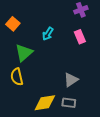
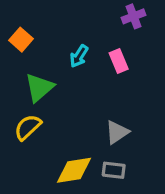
pink rectangle: (80, 37) -> (119, 61), moved
yellow semicircle: (17, 77) -> (28, 127), turned 60

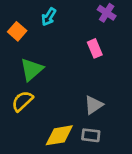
purple cross: (134, 16) -> (107, 13), turned -36
cyan arrow: (79, 56) -> (49, 17), moved

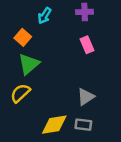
purple cross: (107, 13) -> (85, 12), moved, turned -35
orange square: (17, 31) -> (23, 37), moved

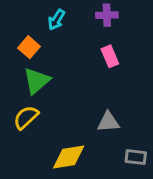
gray triangle: (86, 97) -> (108, 122), turned 30
gray rectangle: (83, 125) -> (136, 157), moved

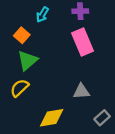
pink rectangle: (110, 56) -> (83, 42), size x1.6
gray rectangle: (136, 157) -> (102, 118), turned -49

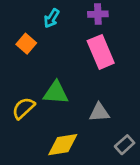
green triangle: (28, 60) -> (56, 93), moved, turned 45

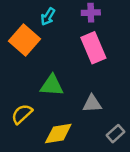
orange square: (26, 44) -> (24, 40), size x1.6
yellow semicircle: (23, 108) -> (22, 114), moved

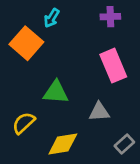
purple cross: (91, 13) -> (110, 17), moved
pink rectangle: (93, 48) -> (113, 66), moved

